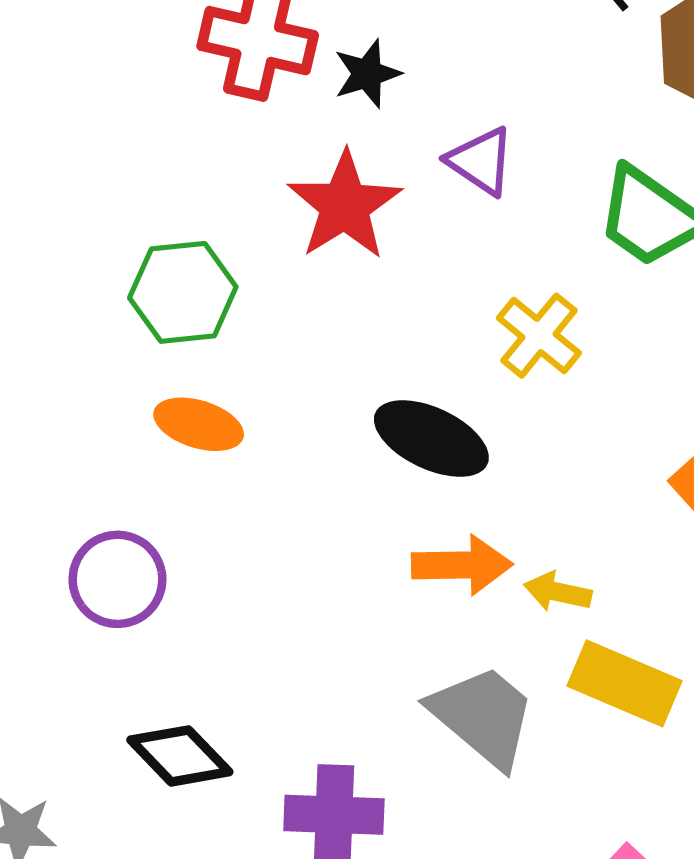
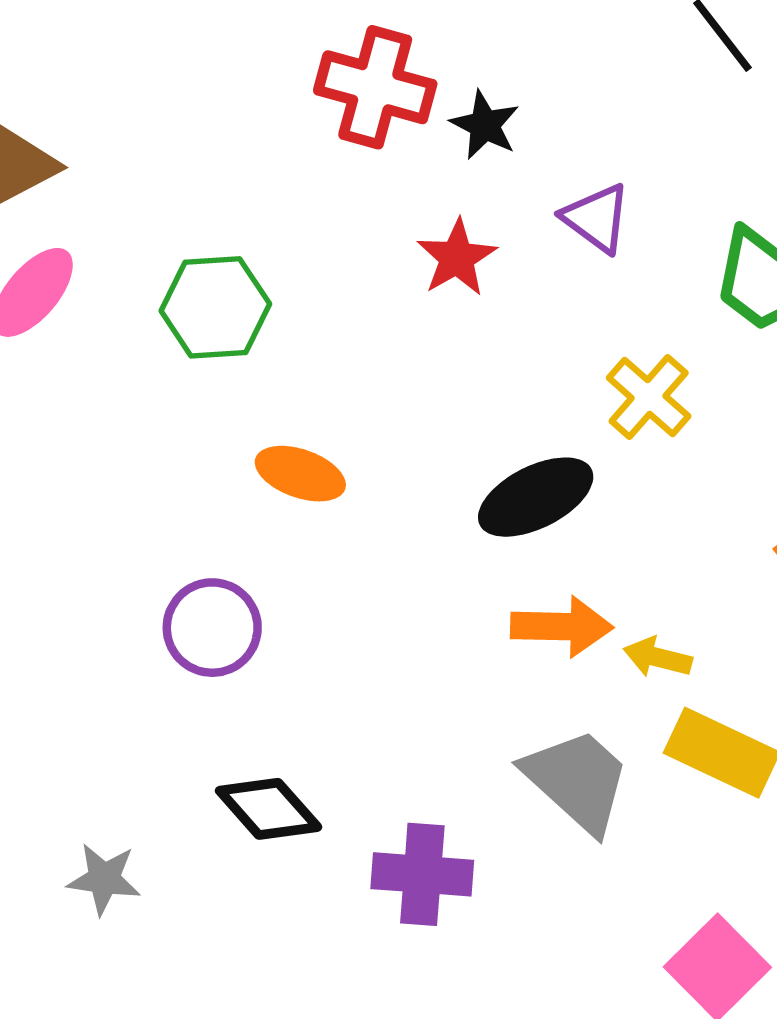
black star: (367, 74) -> (485, 125), turned -30
red star: (345, 206) -> (457, 258), size x0.7
green hexagon: (183, 292) -> (215, 307), moved
black ellipse: (431, 439) -> (536, 497), turned -54

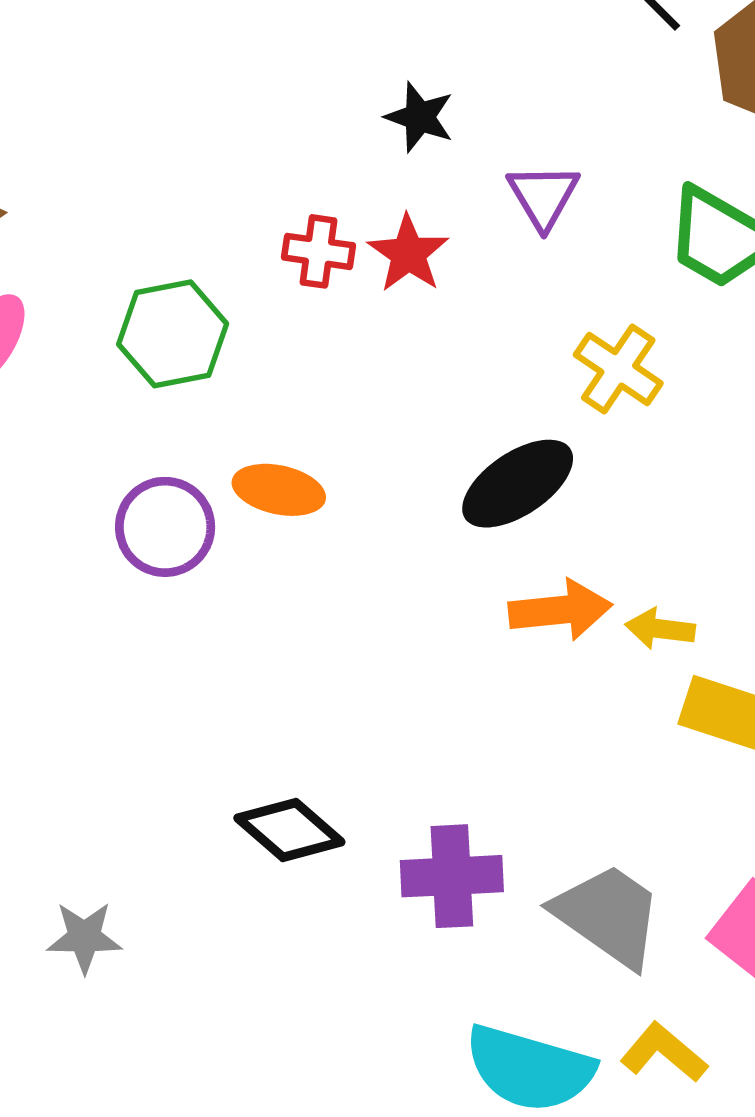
red cross: (375, 87) -> (319, 251), moved, size x0.6
purple triangle: (596, 218) -> (543, 196), turned 30
purple circle: (212, 628) -> (165, 527), moved
gray trapezoid: (577, 780) -> (608, 915), moved
gray star: (104, 879) -> (84, 937), moved

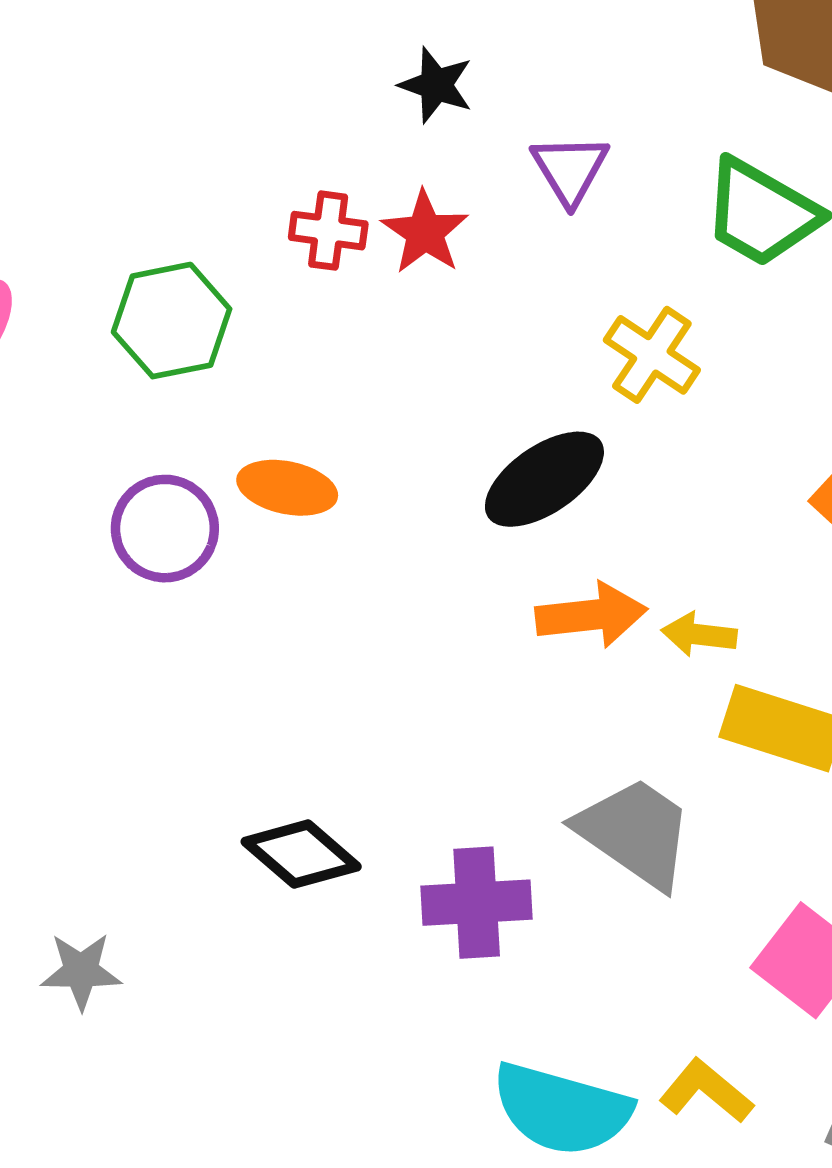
gray trapezoid: (608, 915) -> (635, 833), moved

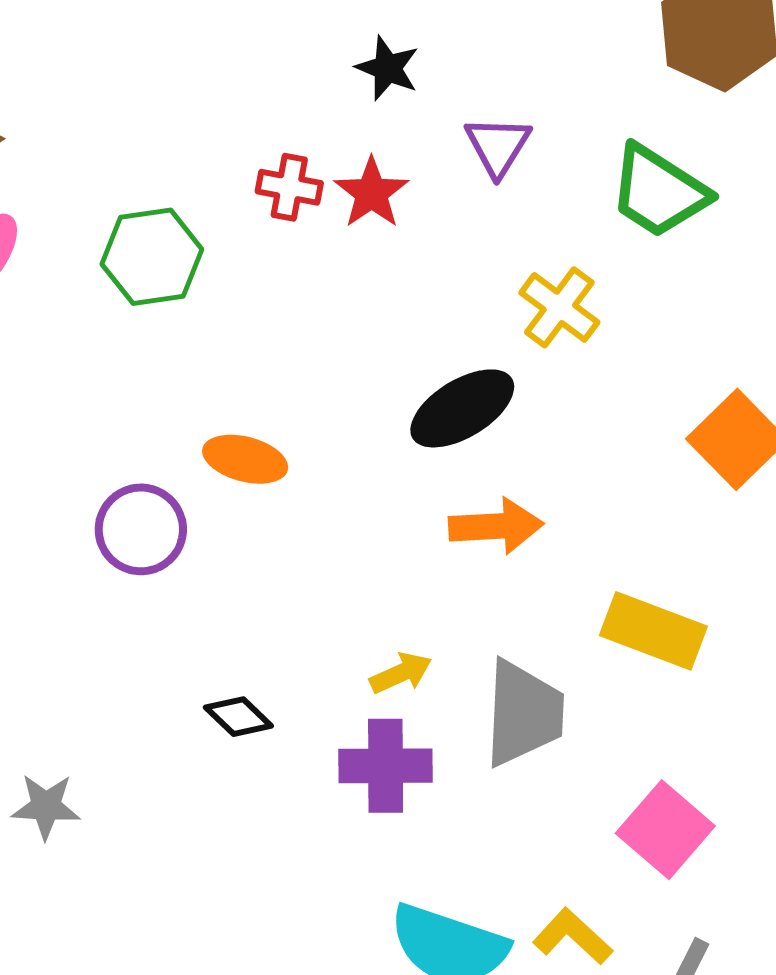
orange ellipse: (287, 488) -> (245, 459), moved
purple circle: (165, 529) -> (141, 529), moved
yellow arrow: (699, 635) -> (401, 673), moved, turned 146
gray trapezoid: (635, 833) -> (524, 713), turned 55
black diamond: (301, 854) -> (238, 717), size x0.7

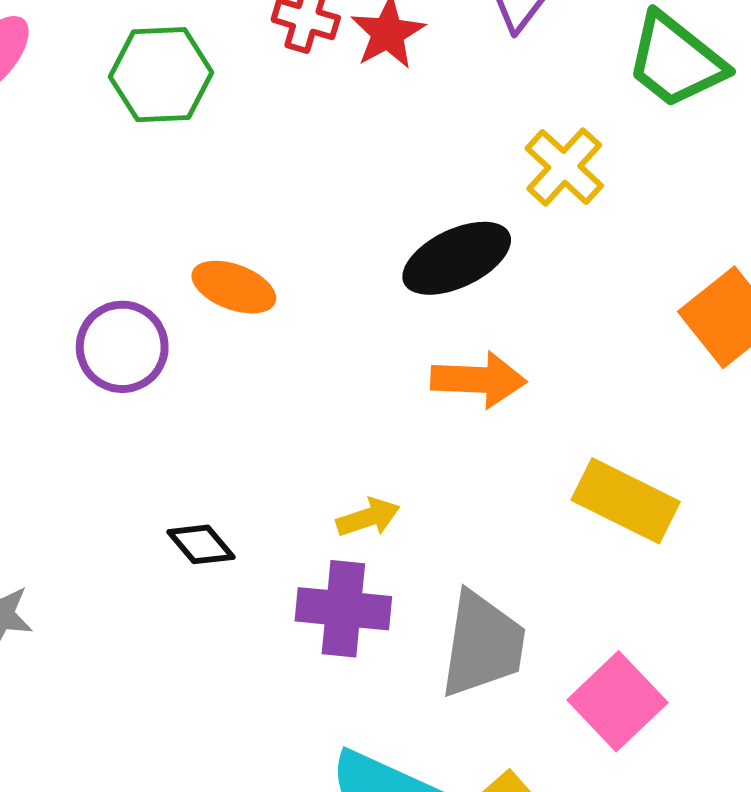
gray trapezoid: (524, 713) -> (483, 645), moved

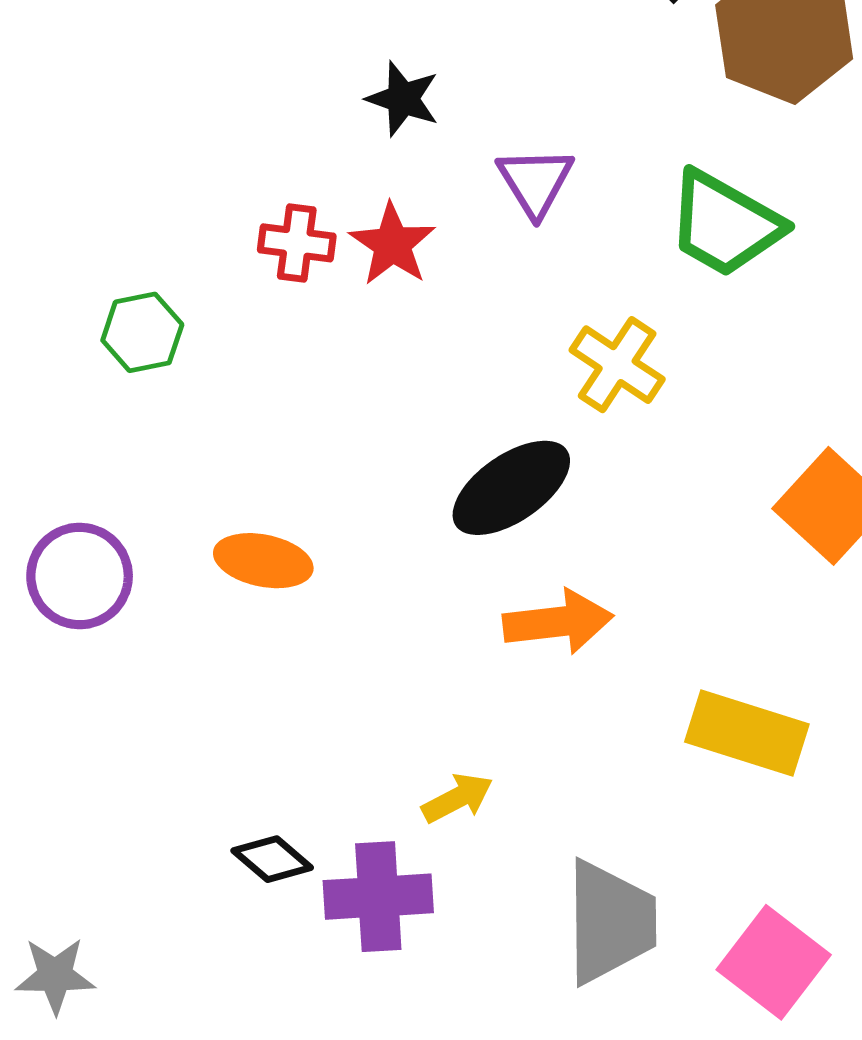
green hexagon: (161, 75) -> (142, 332), size x0.7
purple circle: (122, 347) -> (80, 576), moved
purple cross: (343, 609) -> (378, 897), moved

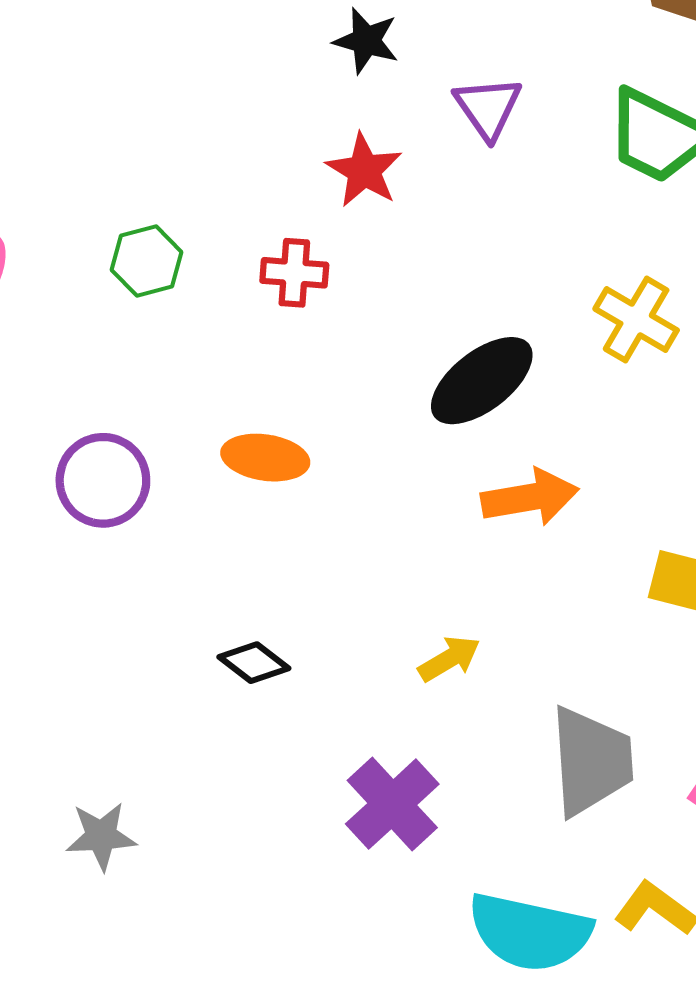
red cross: (297, 243) -> (294, 273), moved
yellow cross: (617, 365) -> (636, 319), moved
black diamond: (272, 859) -> (254, 663), moved
purple cross: (378, 897) -> (392, 804), moved, turned -36

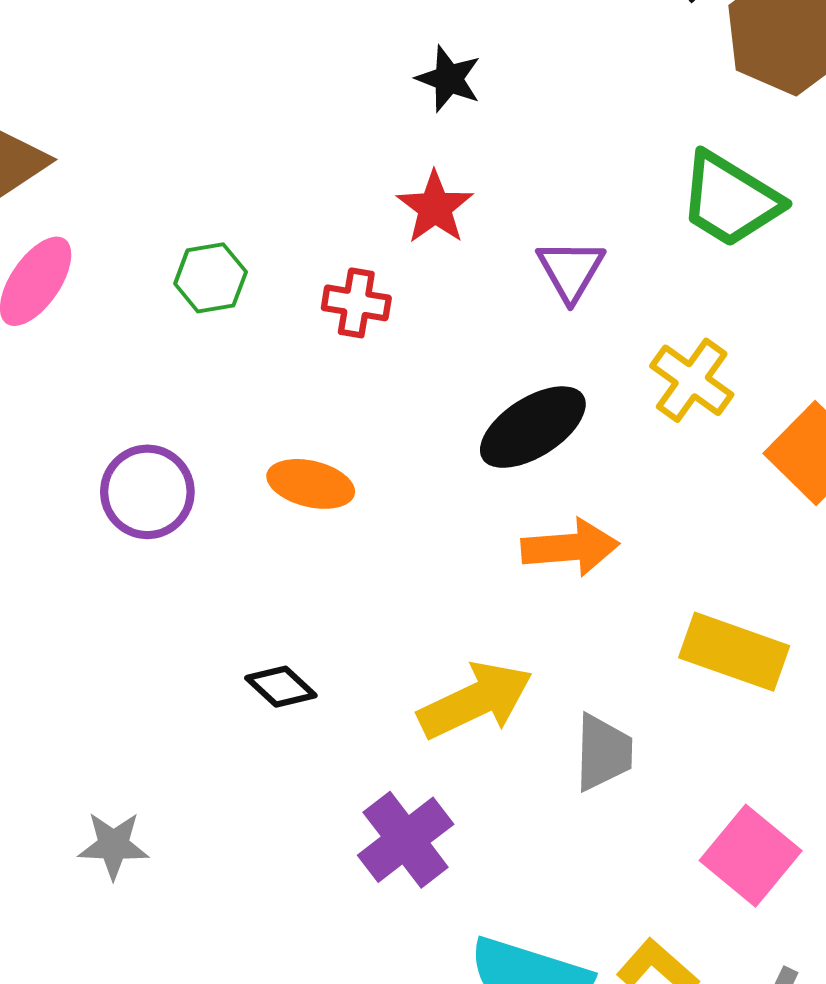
purple triangle: (488, 108) -> (571, 270), moved
yellow arrow: (449, 659) -> (475, 700), size x1.8
gray trapezoid: (591, 761) -> (603, 752), moved, size x0.7

